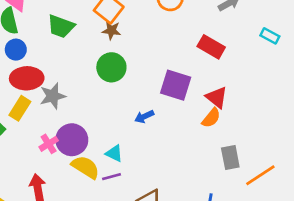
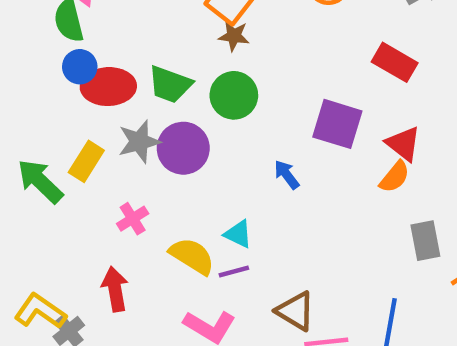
green trapezoid: (61, 26) -> (170, 84), moved
red ellipse: (27, 78) -> (108, 87), moved
blue arrow: (144, 117) -> (287, 175), turned 78
purple circle: (72, 140) -> (183, 148), moved

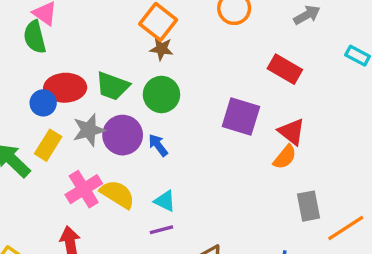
blue circle: (80, 67) -> (43, 103), moved
blue arrow: (287, 175) -> (158, 145), moved
pink cross: (133, 219) -> (84, 189), size x1.5
yellow semicircle: (192, 256) -> (118, 194), moved

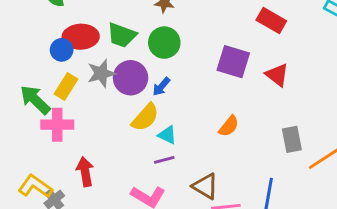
blue arrow: (158, 145) -> (161, 87), turned -102
orange semicircle: (285, 157) -> (229, 126), moved
pink cross: (84, 189) -> (57, 125), moved, turned 32
yellow semicircle: (118, 194) -> (145, 117), moved, turned 100

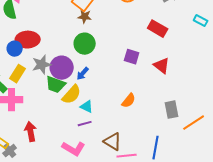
green trapezoid: (122, 35) -> (56, 85), moved
purple square: (233, 62) -> (132, 57), size x0.7

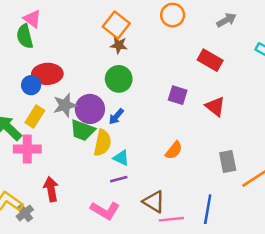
yellow semicircle: (72, 95) -> (102, 143), turned -30

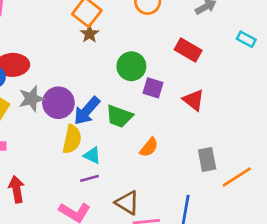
brown star: (119, 45) -> (90, 34), turned 30
green circle: (119, 79) -> (131, 66), moved
blue arrow: (116, 116) -> (87, 111), size x1.6
green trapezoid: (82, 130) -> (119, 116), moved

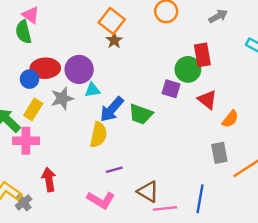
red rectangle: (188, 50) -> (202, 55), turned 50
green circle: (131, 66) -> (188, 69), moved
purple circle: (58, 103) -> (79, 69), moved
orange semicircle: (149, 147) -> (230, 119), moved
cyan triangle: (92, 155) -> (92, 90), moved, turned -35

